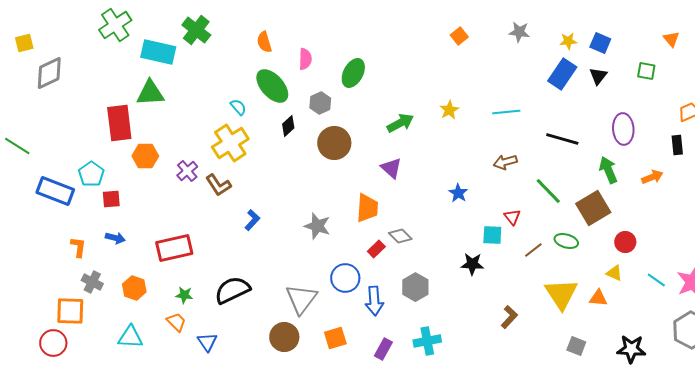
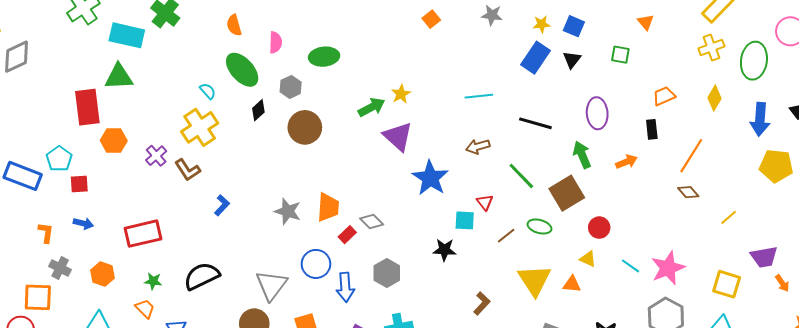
green ellipse: (353, 73) -> (324, 57), turned 56
yellow star: (449, 110) -> (401, 94), moved
purple triangle: (391, 168) -> (398, 136), moved, size x1.4
blue star: (458, 193) -> (430, 178), size x1.8
orange trapezoid: (367, 208) -> (328, 207), moved

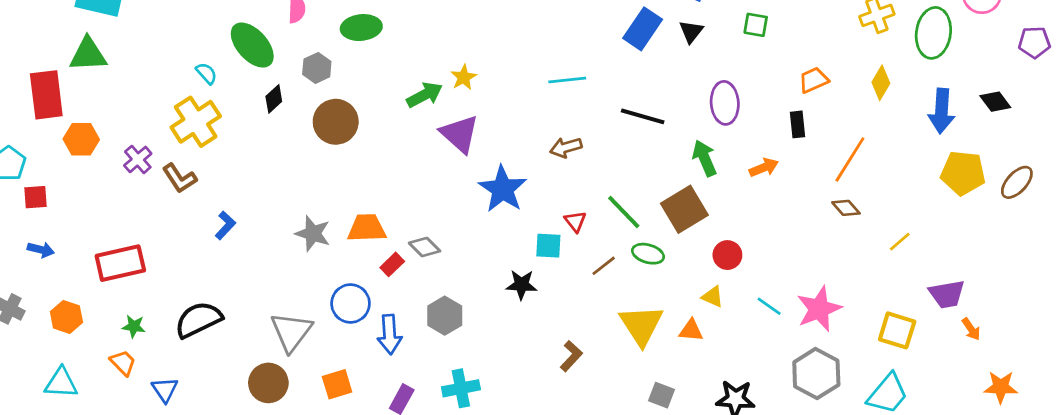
green line: (521, 176) -> (624, 212), moved
orange trapezoid: (328, 207) -> (367, 228), turned -96

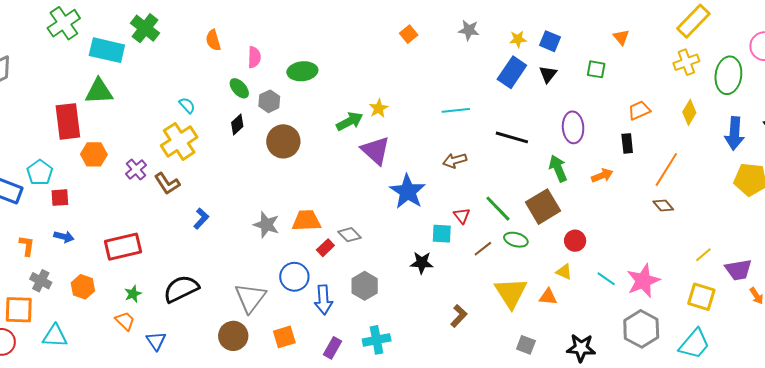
green ellipse: (252, 45) -> (239, 88), moved, size x0.6
yellow line: (900, 242) -> (703, 255), moved
green star: (134, 326) -> (133, 294), turned -30
cyan triangle: (61, 383) -> (55, 336), moved

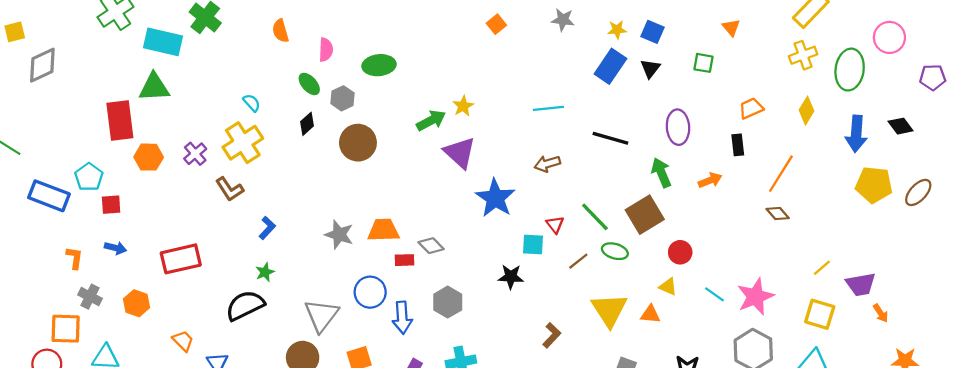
purple cross: (136, 169) -> (195, 154), moved
red rectangle: (325, 248) -> (404, 260), turned 42
green star: (133, 294) -> (265, 272), moved

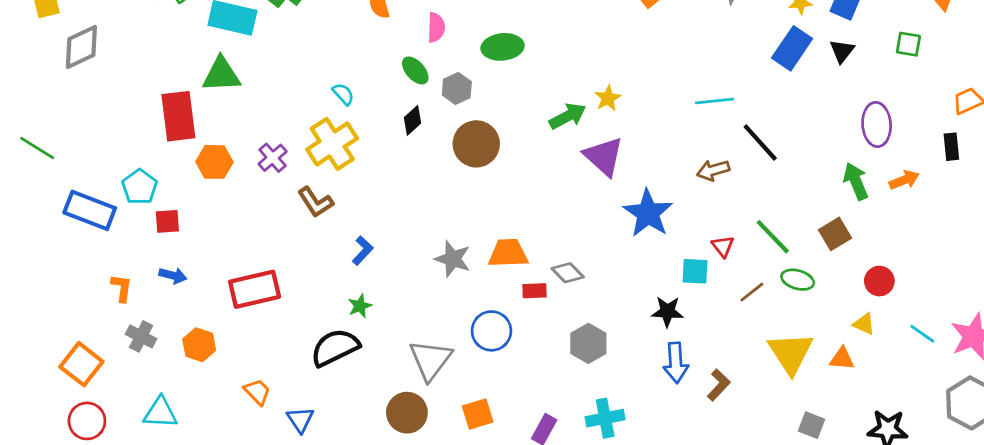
black line: (610, 138) -> (760, 142), moved, turned 32
orange arrow: (710, 180) -> (904, 180), moved
brown square: (645, 215) -> (835, 234), size x0.7
blue arrow: (402, 318) -> (676, 363), moved
orange square: (66, 329) -> (81, 364), moved, turned 36

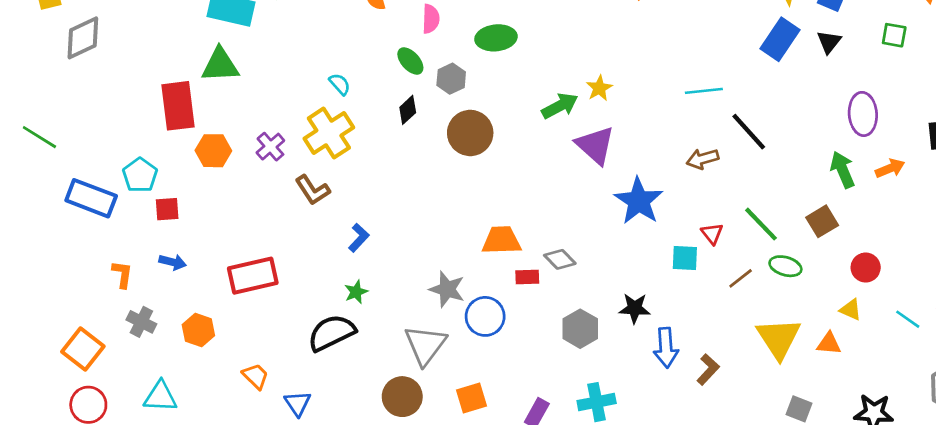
gray star: (453, 259) -> (447, 289), moved
black star: (667, 312) -> (635, 308), moved

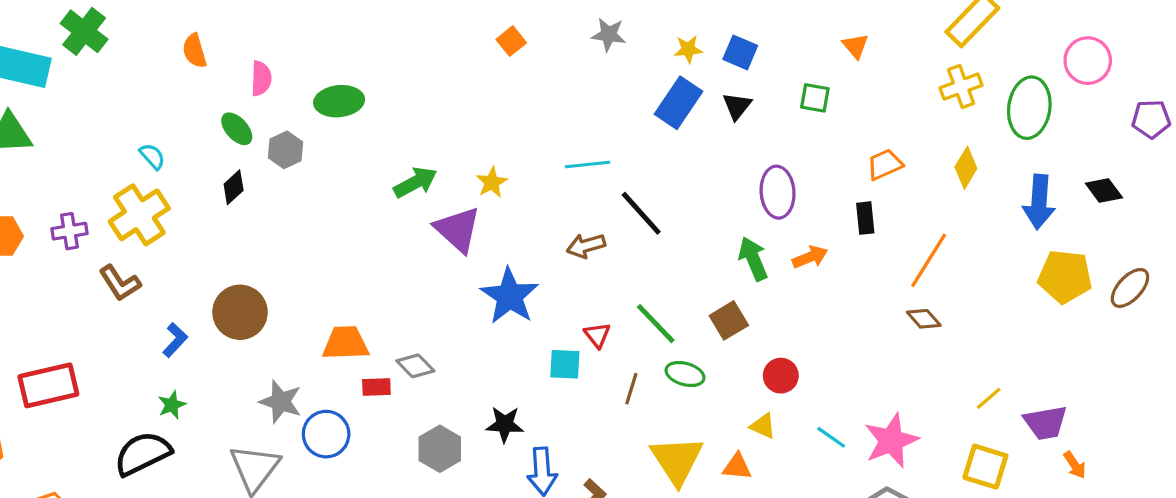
yellow star: (599, 88) -> (492, 182), moved
brown circle: (470, 133) -> (240, 312), moved
purple cross: (270, 147) -> (69, 231), turned 32
brown line: (741, 278) -> (631, 389), turned -35

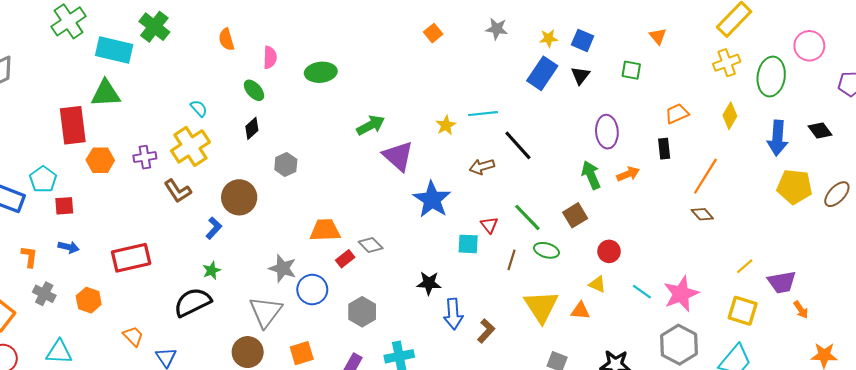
gray hexagon: (285, 150) -> (286, 164), moved
yellow star: (492, 182) -> (446, 125), moved
brown circle: (240, 312) -> (239, 197), moved
red rectangle: (376, 387) -> (345, 259), turned -36
gray hexagon: (440, 449) -> (362, 312), moved

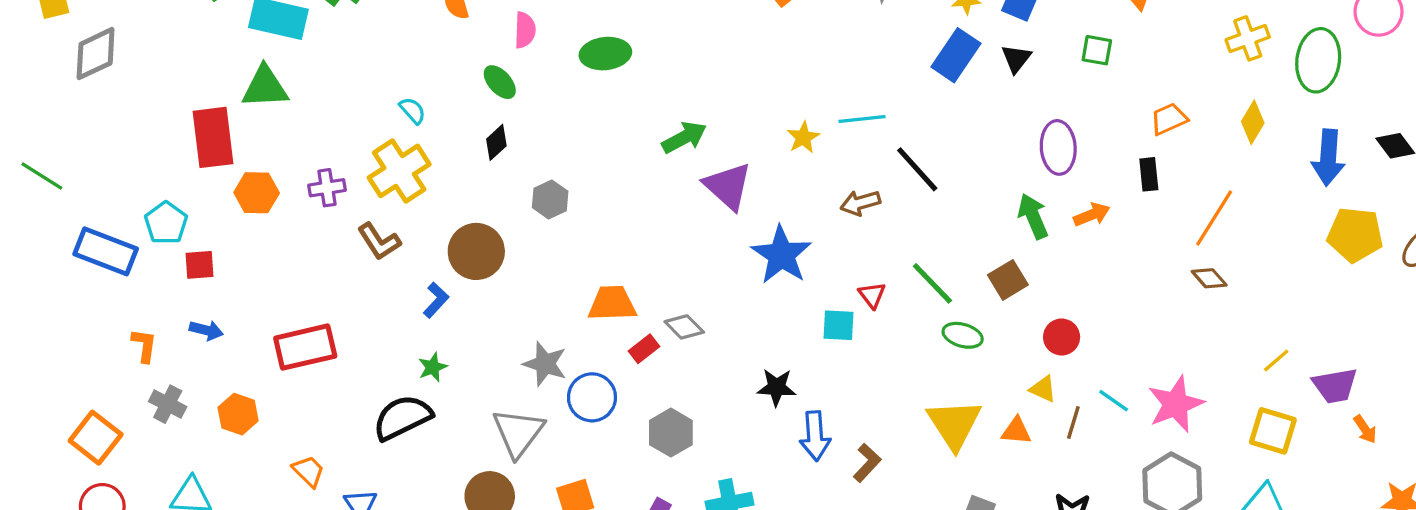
brown line: (512, 260) -> (1073, 423), moved

